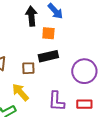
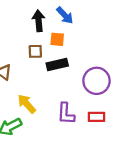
brown square: (28, 68) -> (35, 51), moved

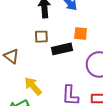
orange square: (57, 39) -> (81, 33), moved

